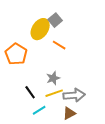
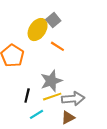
gray star: (53, 78) -> (51, 81), size x1.5
black line: (30, 92) -> (27, 96), turned 48

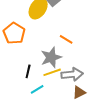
orange line: (57, 46) -> (66, 39), moved
brown triangle: (68, 118) -> (79, 92), moved

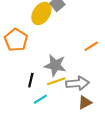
orange line: (66, 39) -> (91, 46), moved, turned -64
gray star: (51, 57) -> (55, 65), turned 30

